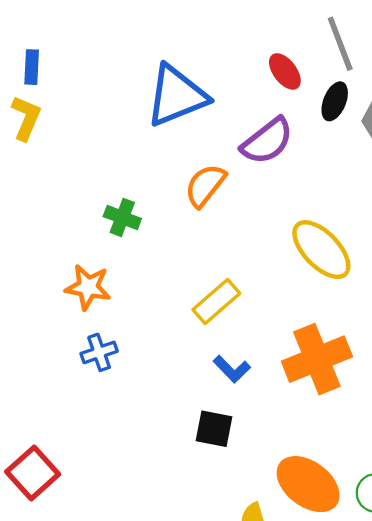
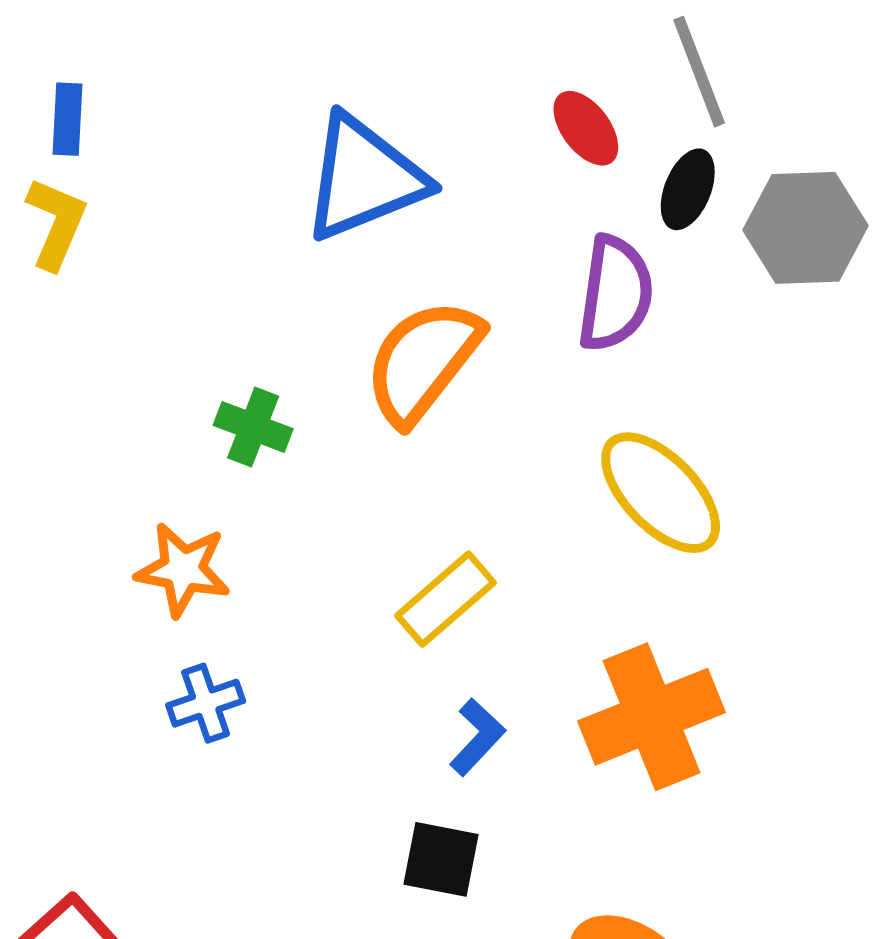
purple semicircle: (267, 141) -> (615, 293), moved, turned -44
orange semicircle: (205, 185) -> (423, 361), size x1.4
blue L-shape: (232, 369) -> (477, 737), turned -93

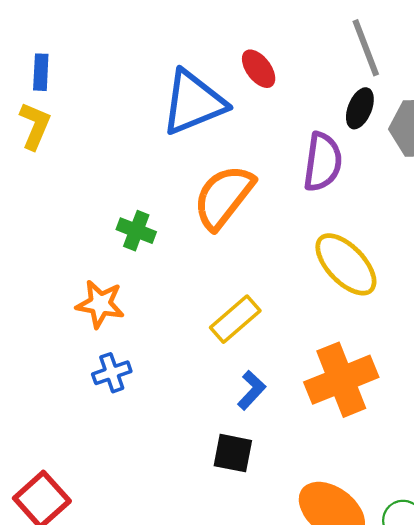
red ellipse: (586, 128) -> (259, 69), moved

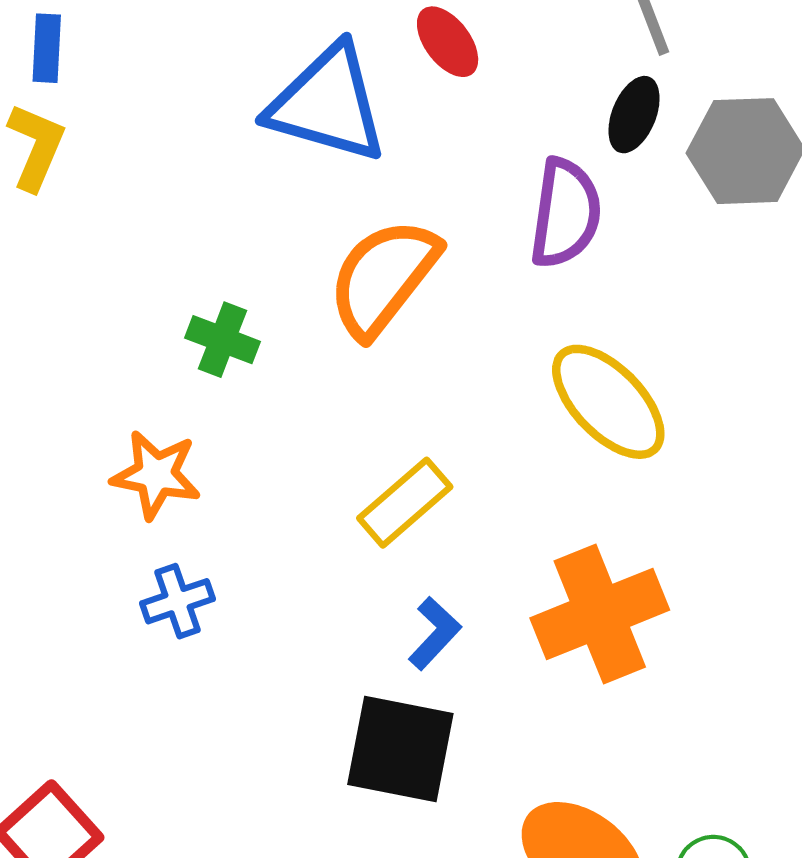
blue triangle: (193, 102) -> (328, 104), turned 38
black square: (233, 453) -> (400, 749), size x1.5

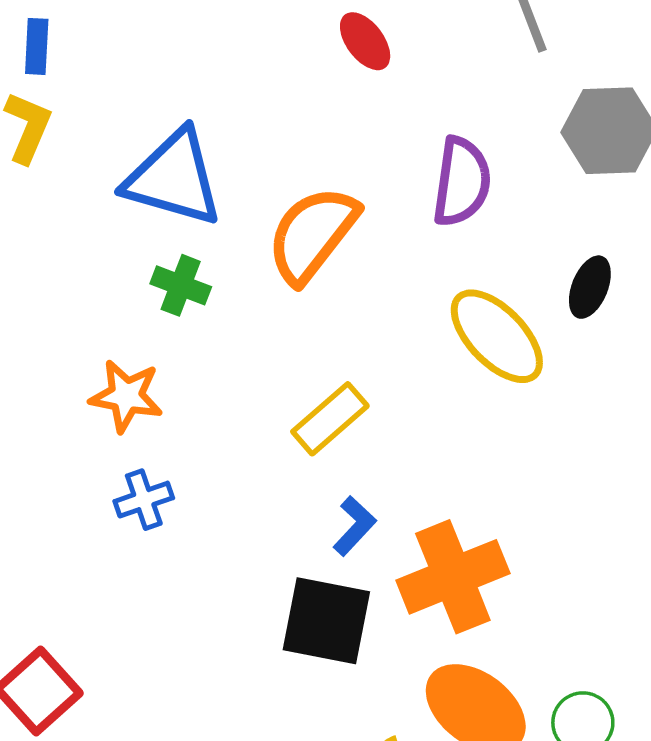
blue triangle: (328, 104) -> (174, 178), moved
black ellipse: (634, 115) -> (590, 287), moved
orange cross: (600, 614) -> (453, 577), moved

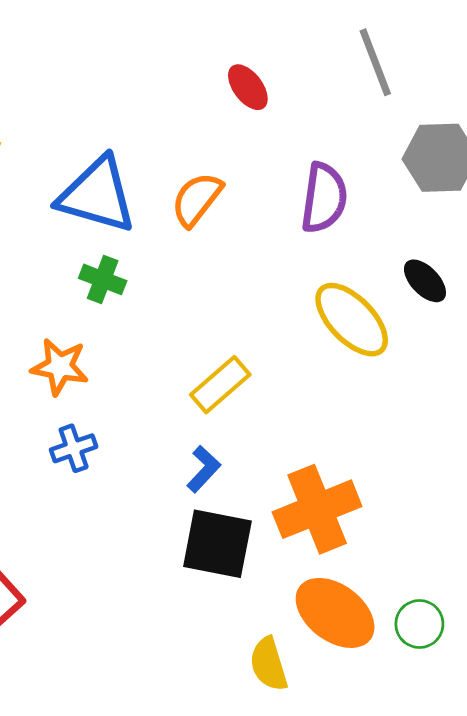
orange semicircle: (312, 234) -> (197, 199), moved, size x0.7
black ellipse: (590, 287) -> (425, 281), turned -66
blue L-shape: (355, 526) -> (204, 469), moved

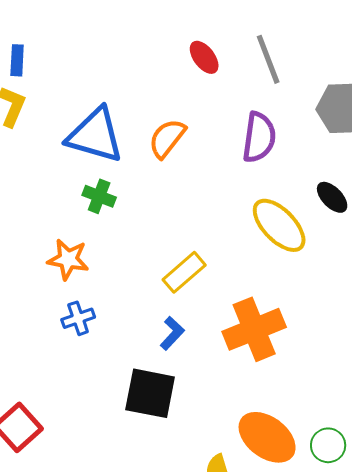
gray line: (375, 62) -> (268, 59), moved
orange cross: (317, 509) -> (254, 329), moved
black square: (217, 544) -> (150, 393), moved

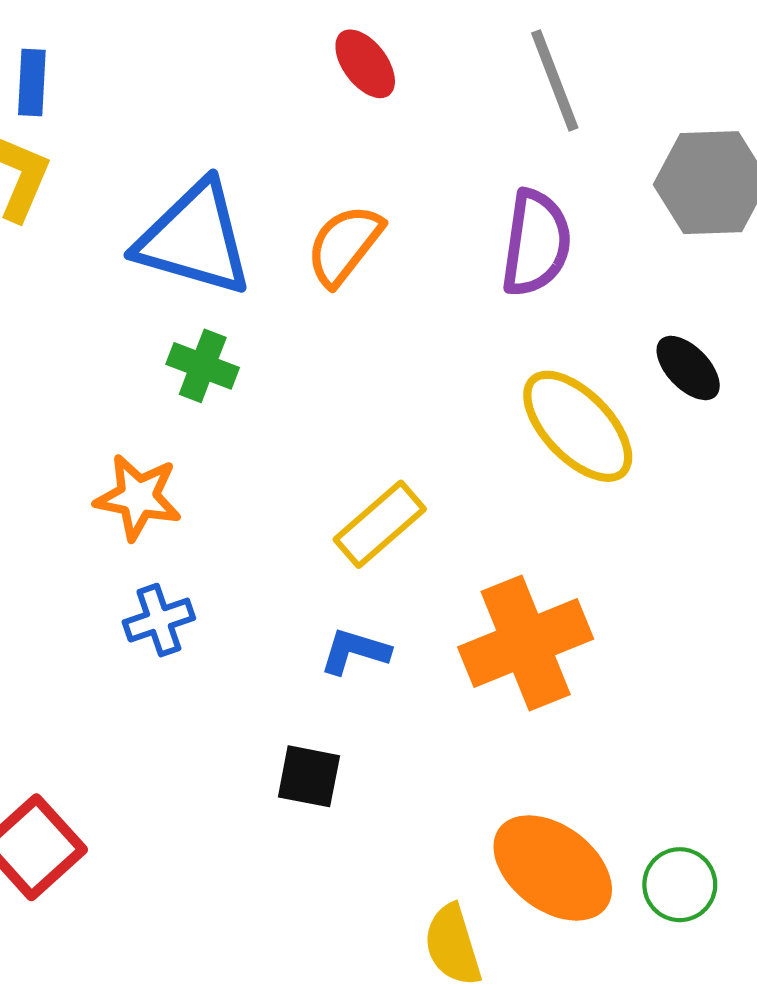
red ellipse: (204, 57) -> (365, 64), moved
blue L-shape: (172, 333) -> (355, 651), turned -116
black square: (150, 393) -> (309, 776), size x0.6

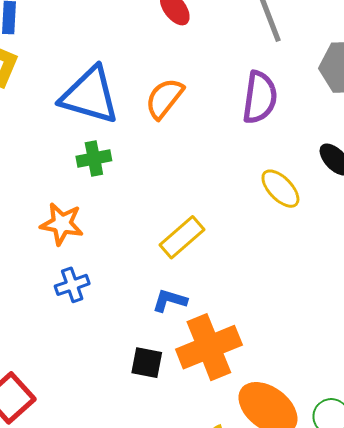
green cross: (203, 366) -> (94, 158), turned -32
yellow ellipse: (578, 426) -> (280, 189), size x0.7
orange cross: (526, 643) -> (209, 347), moved

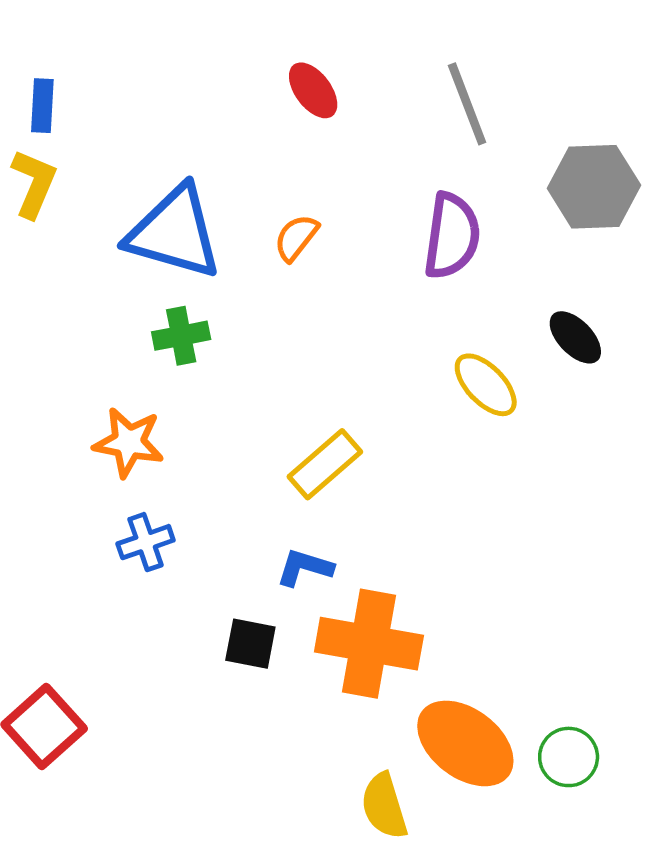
orange semicircle: (164, 98) -> (296, 238), size x0.7
orange cross: (209, 347) -> (369, 644), turned 32
black square: (147, 363) -> (250, 644), moved

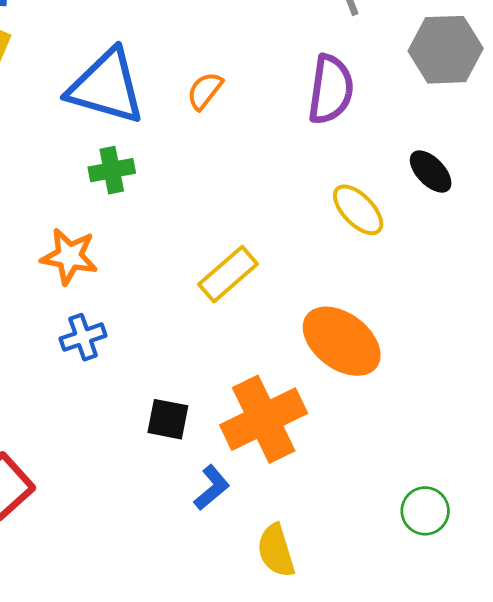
blue L-shape: (305, 567) -> (212, 488), moved, turned 123
orange cross: (369, 644) -> (264, 419), turned -36
orange ellipse: (465, 743) -> (342, 341), moved

